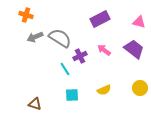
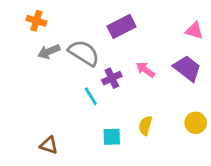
purple rectangle: (100, 19) -> (122, 26), moved
yellow semicircle: (104, 90) -> (145, 126), turned 128
cyan square: (72, 95) -> (112, 137), moved

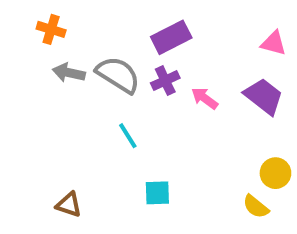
gray arrow: (49, 52) -> (69, 73), turned 35
purple cross: (112, 78) -> (165, 81), moved
yellow semicircle: (145, 126) -> (256, 207), moved, turned -66

